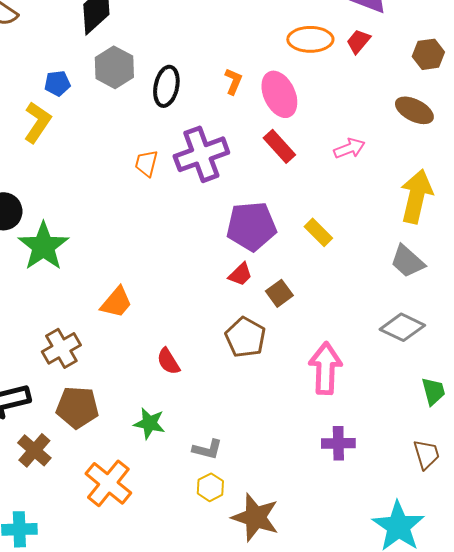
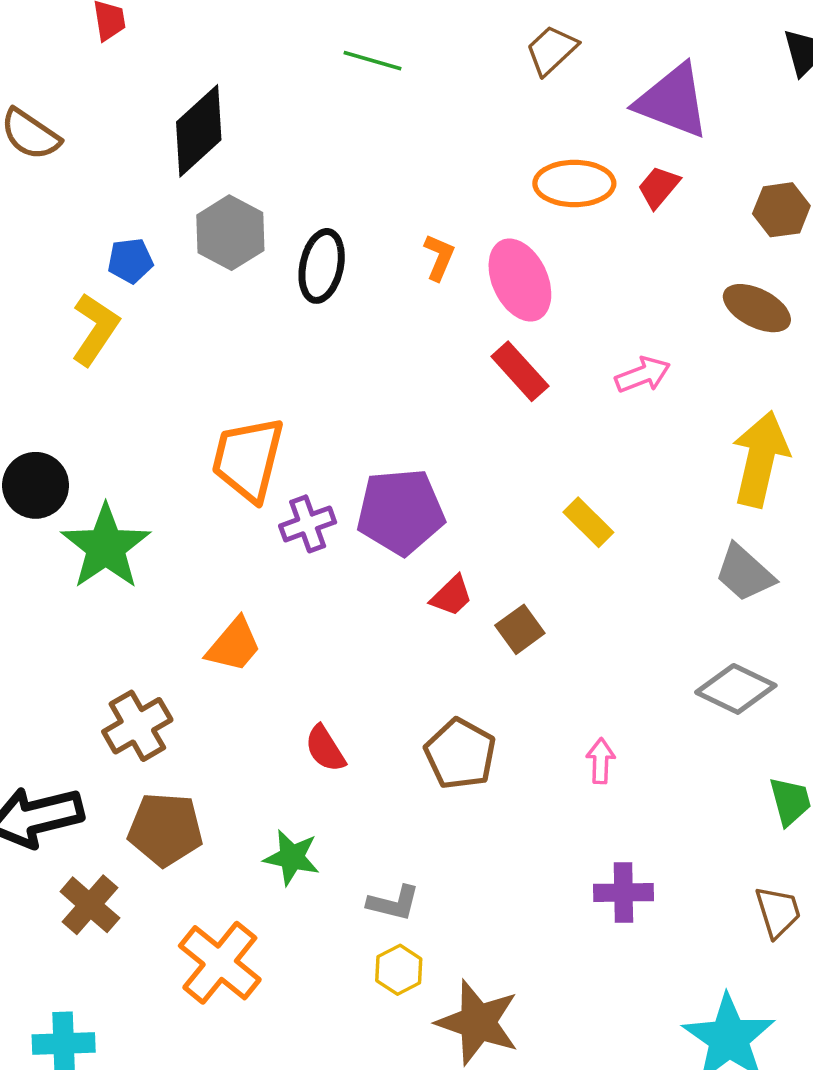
purple cross: (201, 154) -> (308, 524), moved, size x0.6
orange trapezoid: (146, 163) -> (248, 459), moved, size x1.8
purple pentagon: (251, 226) -> (401, 512), moved
brown pentagon: (245, 337) -> (460, 754), moved
pink arrow: (325, 368) -> (601, 761), size x0.5

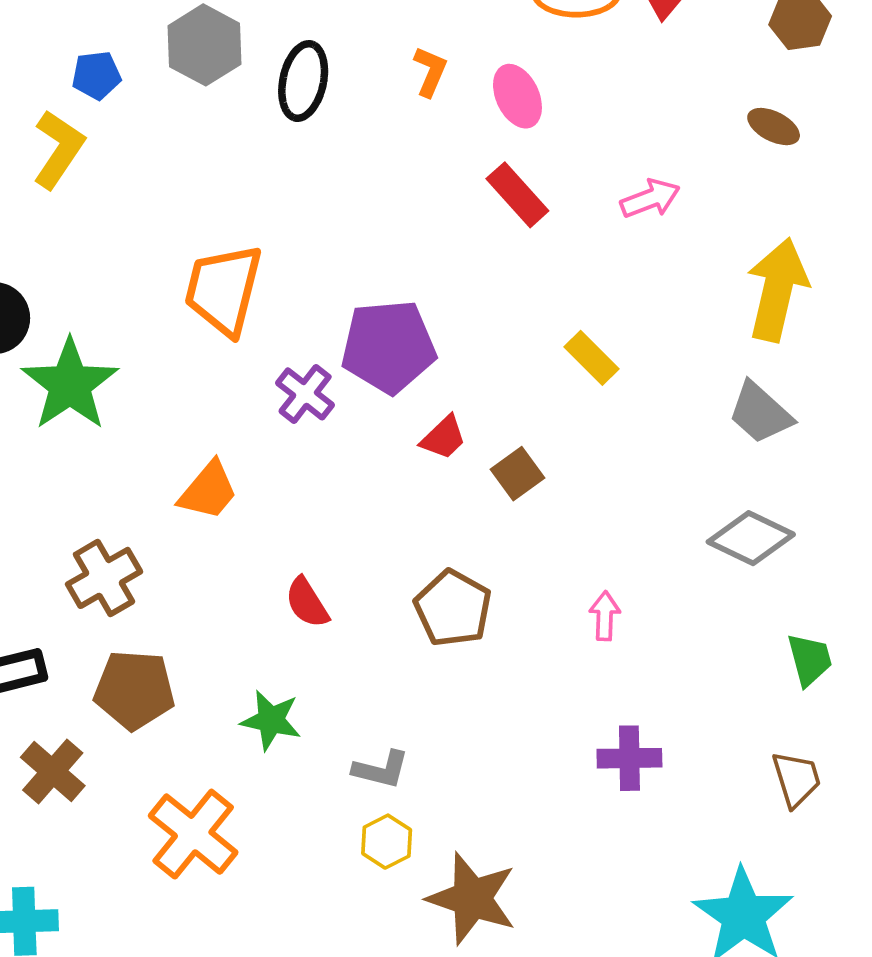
pink ellipse: (520, 280) -> (517, 96), size x0.7
brown ellipse: (757, 308) -> (774, 127), size x0.7
purple cross: (308, 524) -> (305, 394), moved, turned -32

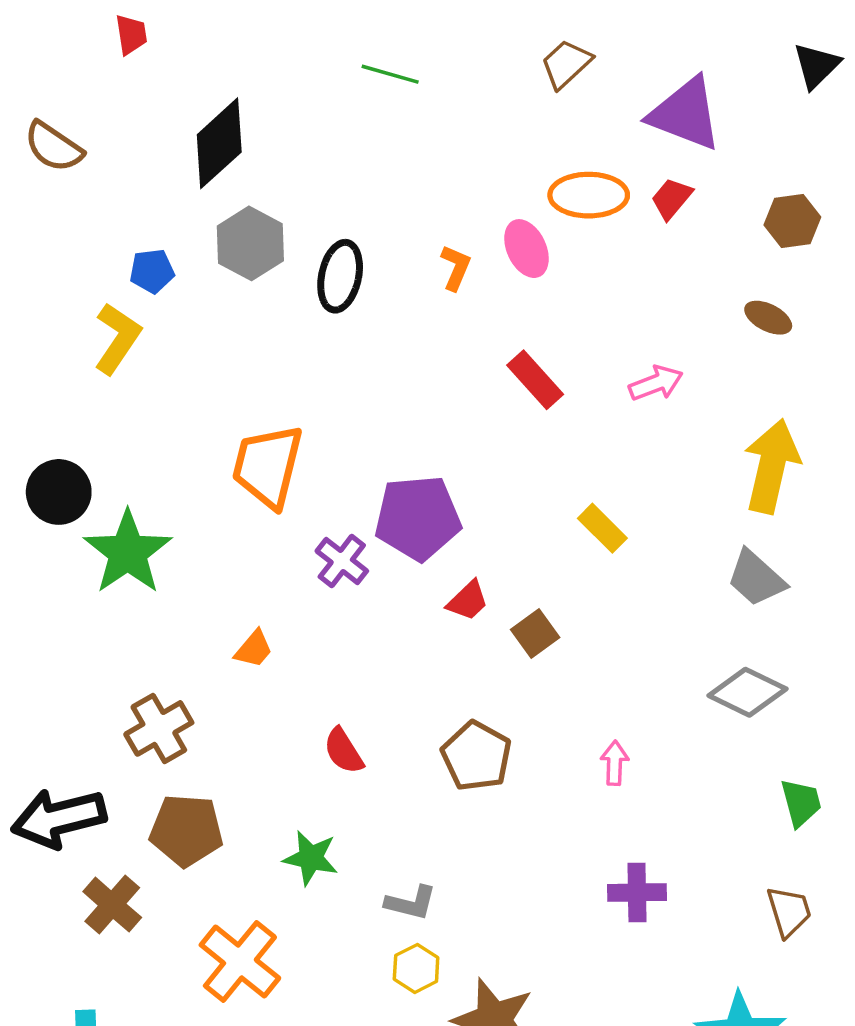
pink ellipse: (517, 96) -> (526, 249), moved
orange trapezoid: (208, 491) -> (254, 649), size x0.7

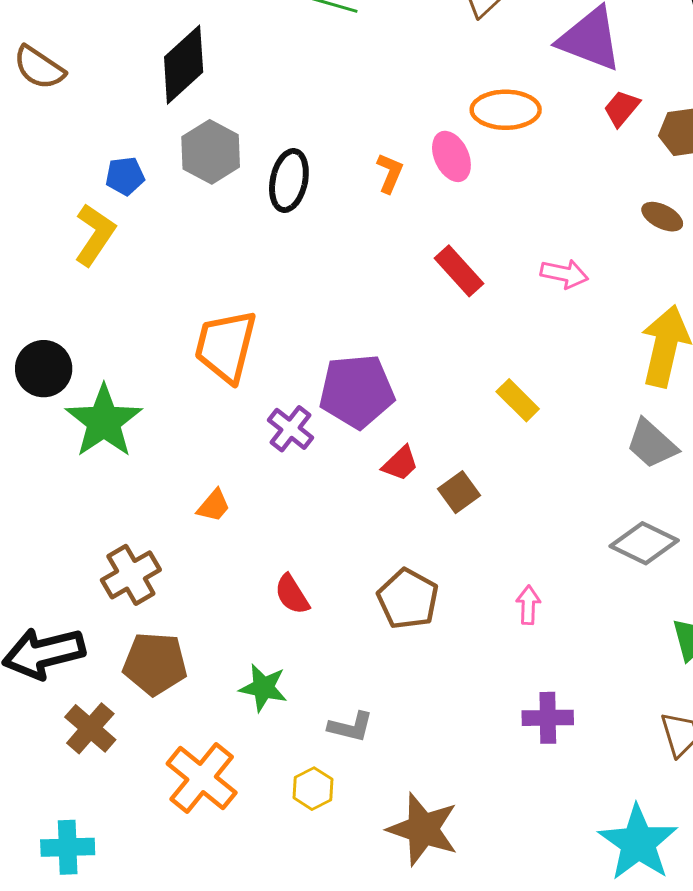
red trapezoid: (671, 199) -> (622, 108), moved
pink arrow: (656, 383) -> (564, 274), turned 33
yellow hexagon: (416, 968) -> (313, 789), moved

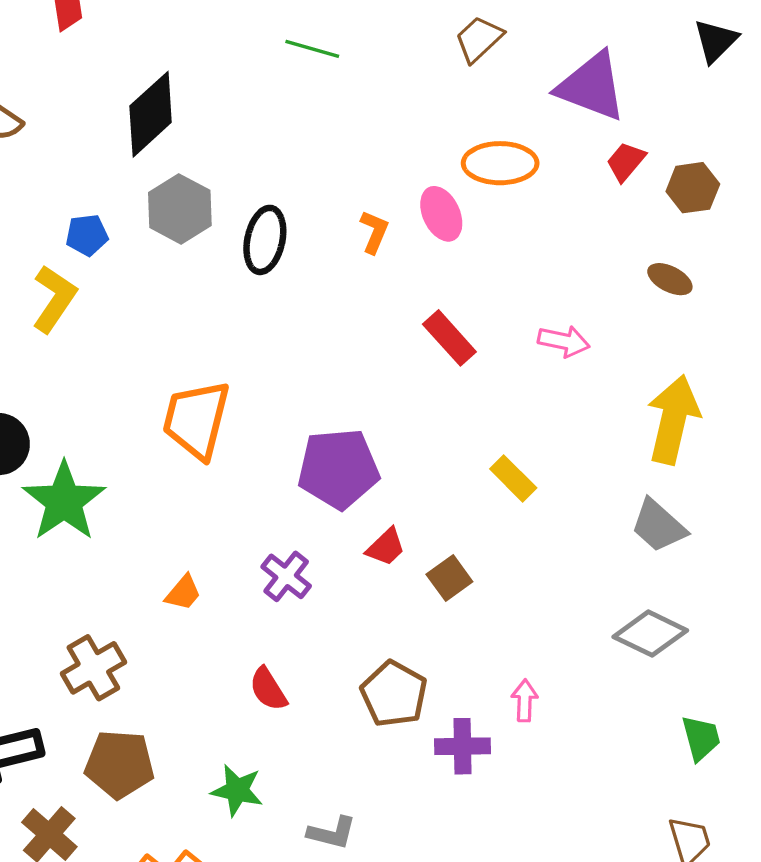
purple cross: (290, 429) -> (286, 576), moved
purple cross: (548, 718) -> (463, 746), moved

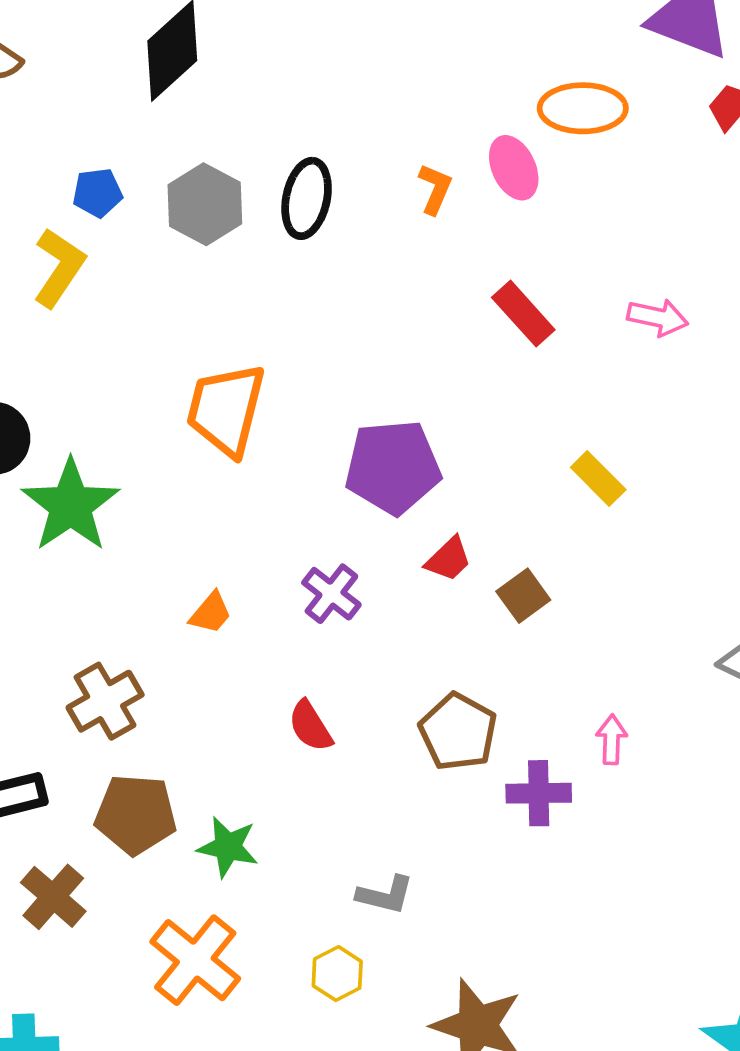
gray hexagon: (180, 209) -> (205, 204), moved
green star: (237, 790) -> (228, 847), moved

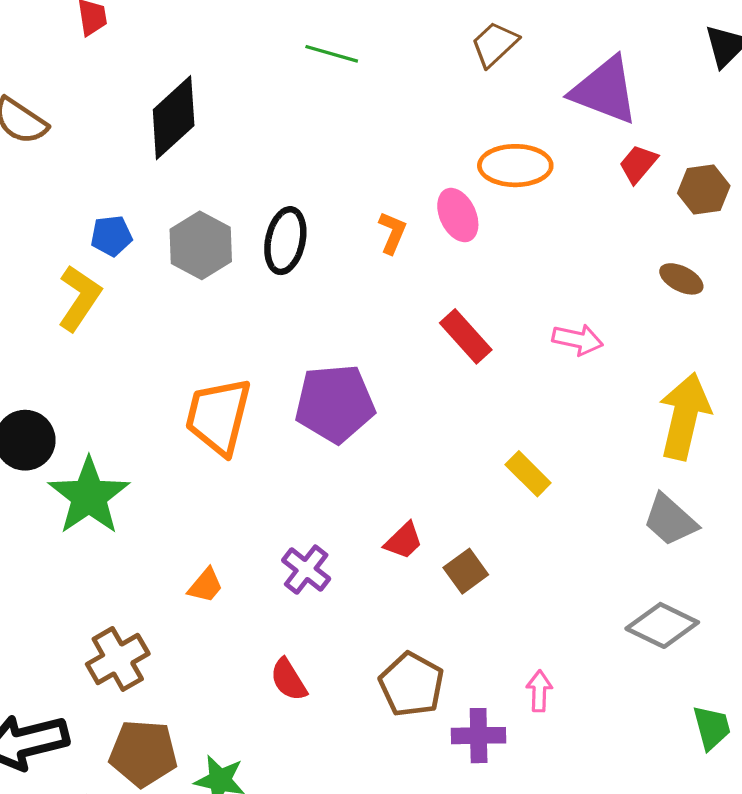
purple pentagon: (393, 467) -> (335, 403), moved

